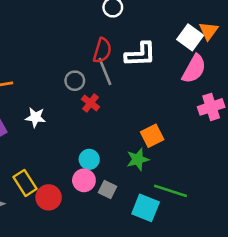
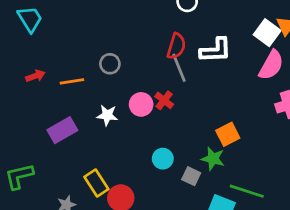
gray circle: (75, 81) -> (110, 64), moved
green star: (138, 159) -> (213, 159), turned 30
pink circle: (84, 180) -> (141, 104), moved
gray square: (108, 190) -> (191, 176), moved

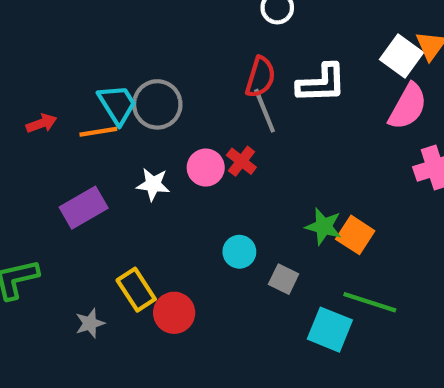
cyan trapezoid: (30, 19) -> (117, 104), moved
gray circle: (110, 64) -> (157, 104), size x1.5
orange square: (228, 134) -> (355, 235), moved, turned -30
green star: (213, 159) -> (324, 226), moved

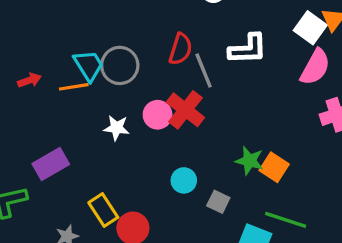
red semicircle: (260, 77) -> (181, 49), moved
red cross: (241, 161) -> (185, 110), size x1.6
purple rectangle: (84, 208) -> (51, 164), moved

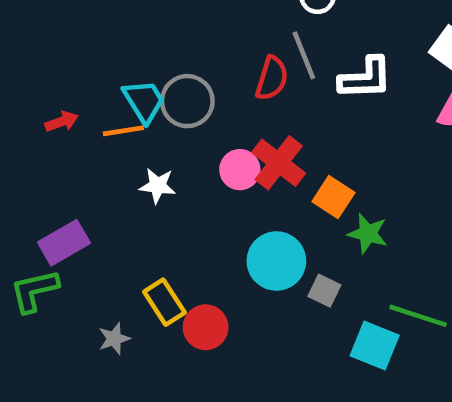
gray line: (204, 70) -> (304, 55), moved
white star: (116, 128) -> (158, 186), moved
purple rectangle: (51, 164) -> (64, 243), moved
orange square: (274, 167) -> (333, 197), moved
cyan circle: (184, 180) -> (276, 261), size x1.6

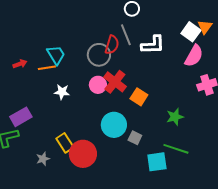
gray circle: (187, 101) -> (99, 55), moved
green star: (368, 234) -> (175, 117), moved, turned -30
red circle: (206, 327) -> (83, 154), size x1.4
cyan square: (375, 346) -> (157, 162), turned -30

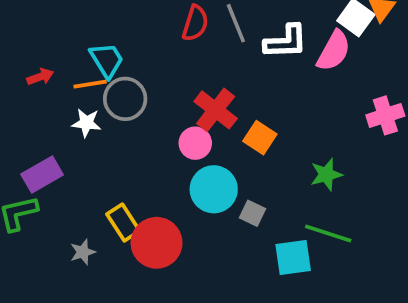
red semicircle: (112, 45) -> (195, 23), moved
gray circle: (99, 55) -> (125, 99), moved
pink semicircle: (194, 56) -> (334, 51), moved
pink circle: (98, 85) -> (195, 143), moved
white star: (62, 92) -> (86, 123), moved

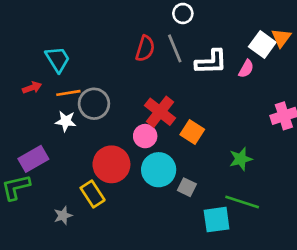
pink semicircle: (334, 51) -> (246, 69), size x0.6
cyan trapezoid: (107, 60) -> (58, 59), moved
red circle: (157, 243) -> (111, 164), moved

